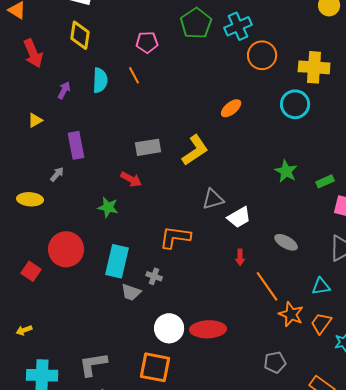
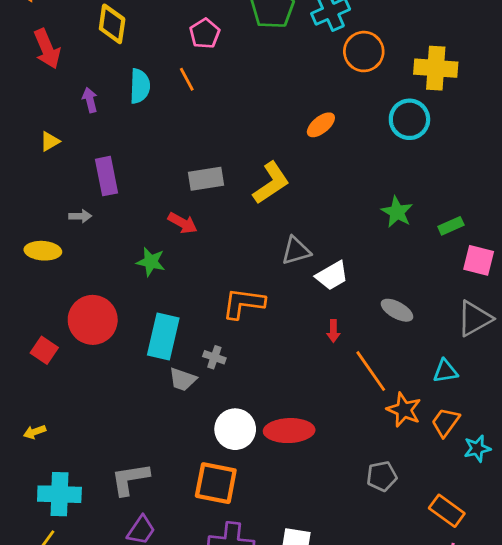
pink pentagon: (147, 42) -> (205, 34), turned -30
purple arrow: (64, 90) -> (90, 100), turned -42
gray arrow: (57, 174) -> (80, 216), turned 49

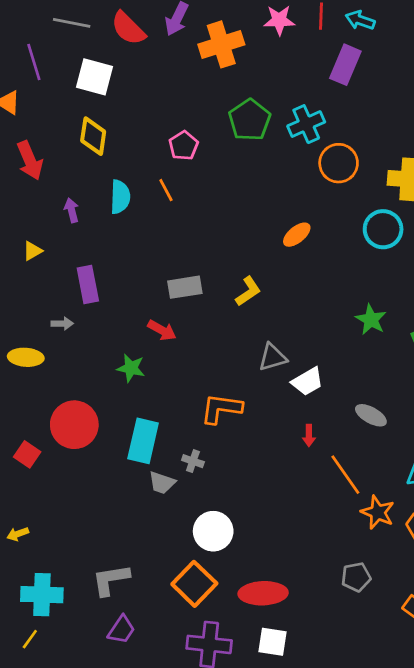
yellow L-shape: (271, 183) -> (248, 291), size x0.7
red ellipse: (289, 431) -> (263, 593), moved
orange square: (216, 483) -> (194, 584), turned 33

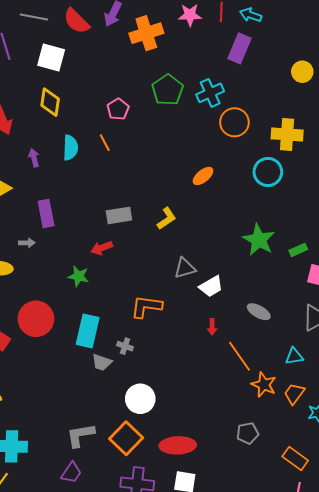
green star: (371, 320) -> (259, 240), size x1.4
red arrow: (162, 330) -> (102, 248), turned 130
gray L-shape: (111, 580) -> (80, 435), moved

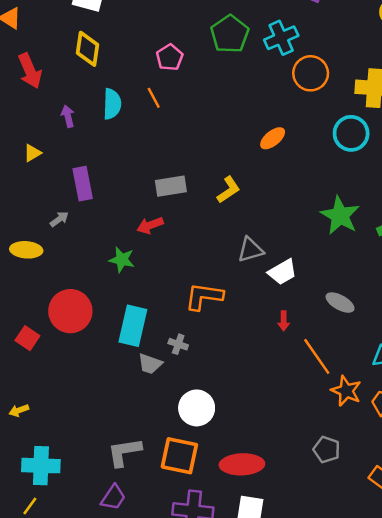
gray arrow: (27, 243) -> (59, 219), turned -35
gray pentagon: (248, 433) -> (327, 450), turned 30
orange square: (126, 438) -> (179, 456), turned -32

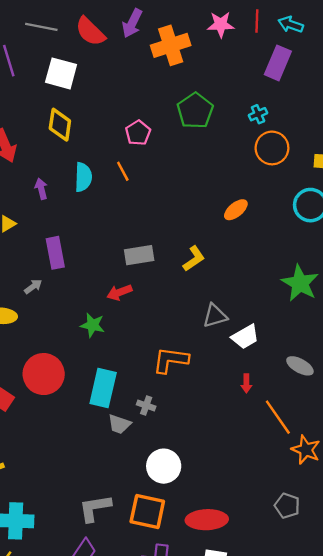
cyan cross: (281, 38) -> (258, 114), moved, size x0.6

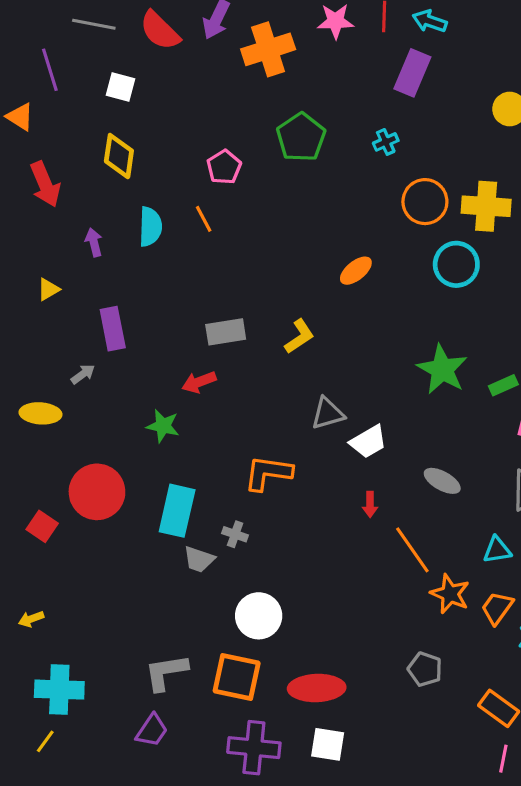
white square: (61, 73) -> (121, 87), size x0.7
orange circle: (272, 148) -> (425, 202), moved

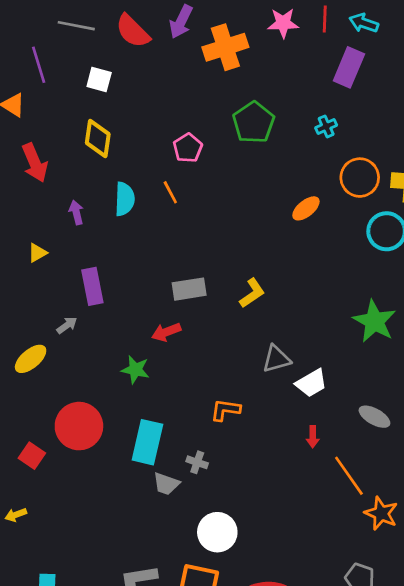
orange ellipse: (356, 271) -> (306, 208), moved
yellow ellipse: (40, 413) -> (31, 359), turned -44
orange L-shape: (268, 473) -> (225, 410), size x0.7
yellow arrow: (31, 619) -> (16, 515), moved

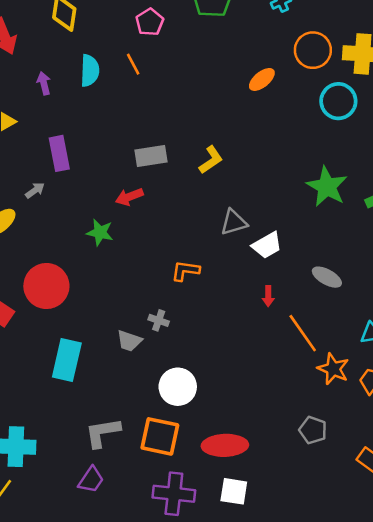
cyan rectangle: (147, 442) -> (67, 360), moved

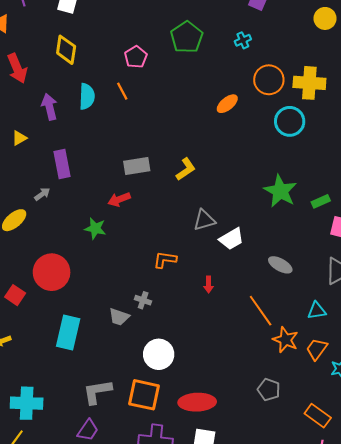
purple arrow: (44, 83) -> (49, 107), size x1.4
red arrow: (268, 296) -> (209, 285), moved

